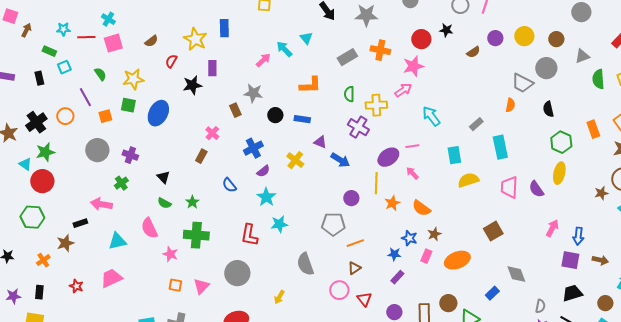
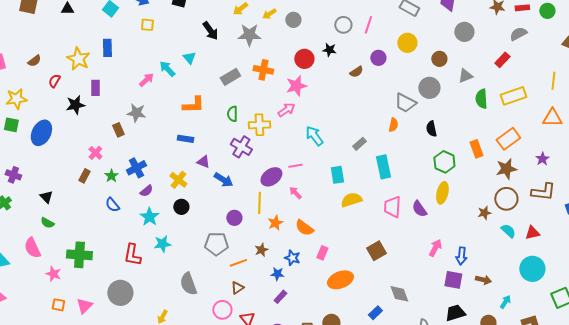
yellow circle: (524, 36) -> (407, 43), moved
black circle: (275, 115) -> (181, 207), moved
green star: (192, 202) -> (111, 176), moved
brown star: (434, 234) -> (261, 250), moved
pink rectangle: (426, 256) -> (322, 253), moved

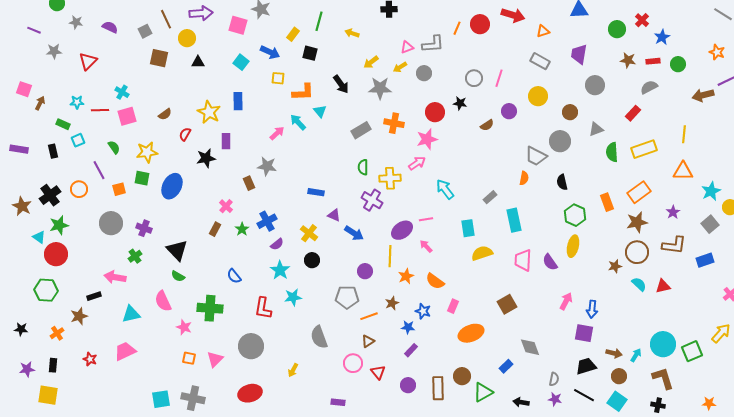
orange L-shape: (193, 105) -> (303, 92), moved
black triangle: (46, 197) -> (177, 250), size x1.6
blue semicircle: (112, 205) -> (234, 276), moved
cyan circle: (532, 269) -> (663, 344), moved
brown arrow: (483, 280) -> (614, 353), moved

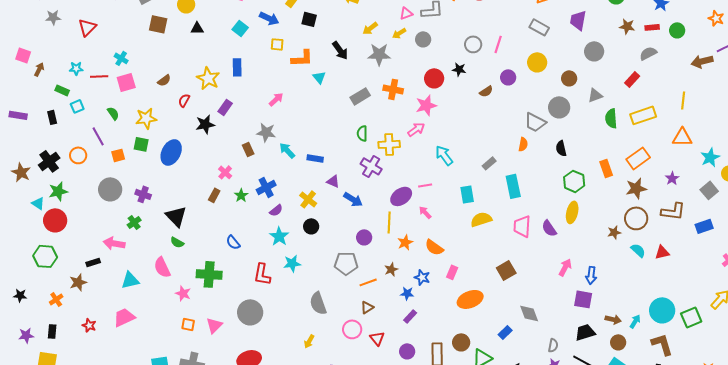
cyan arrow: (298, 122) -> (287, 150), moved
purple rectangle: (226, 141) -> (225, 107), turned 35
yellow arrow: (293, 370) -> (309, 341), moved

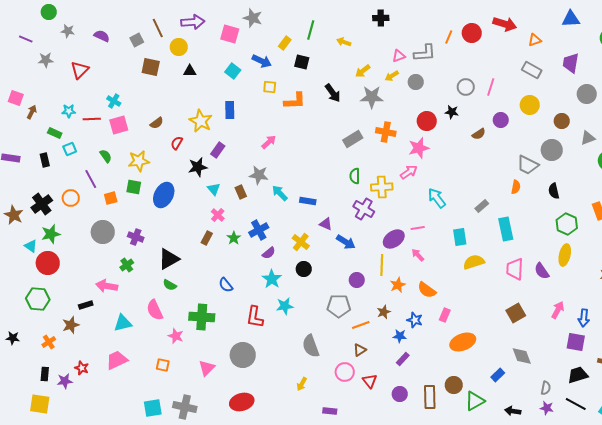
cyan triangle: (319, 77) -> (214, 189), moved
black triangle: (176, 216) -> (169, 259), turned 45
brown square: (506, 270) -> (516, 313), moved
orange square: (188, 324) -> (163, 365), moved
purple star: (26, 335) -> (65, 381), moved

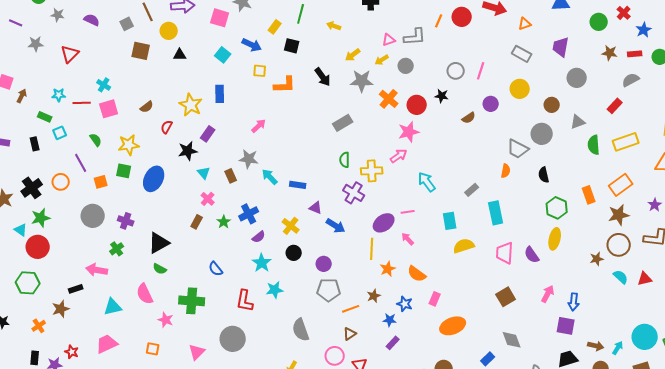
orange cross: (386, 132) -> (389, 99), moved, turned 30
purple circle: (357, 280) -> (324, 264), moved

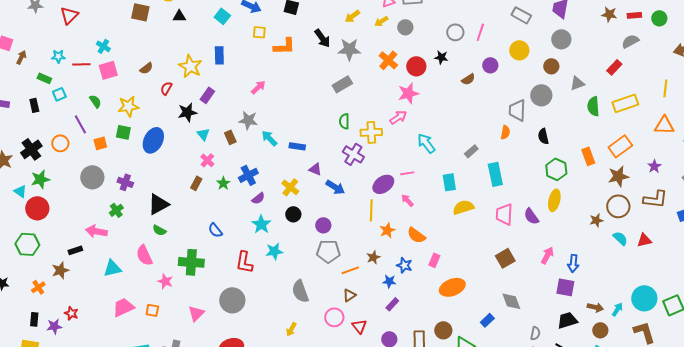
gray circle: (577, 78) -> (561, 39), moved
gray star: (362, 81) -> (349, 49), moved
gray trapezoid: (518, 149) -> (517, 110), turned 65
pink trapezoid: (107, 344) -> (123, 307), moved

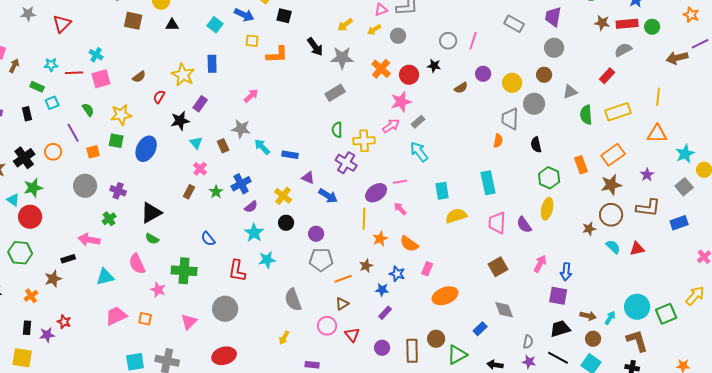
red rectangle: (634, 15) -> (627, 24), size x1.5
yellow circle: (519, 50) -> (512, 83), moved
gray rectangle: (471, 151) -> (418, 122), moved

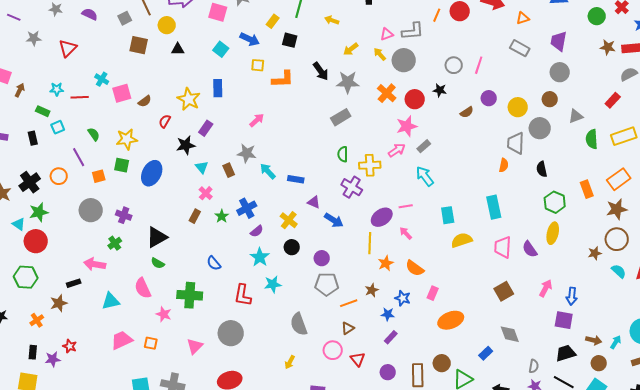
yellow arrow: (374, 30) -> (380, 54), turned 80
gray circle: (398, 36) -> (404, 60), size x1.5
pink square: (101, 79) -> (122, 93), moved

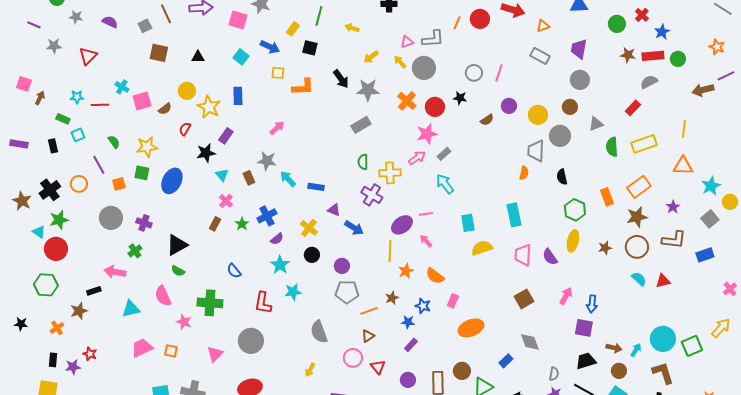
yellow circle: (167, 25) -> (187, 91), moved
brown star: (595, 253) -> (605, 248), moved

